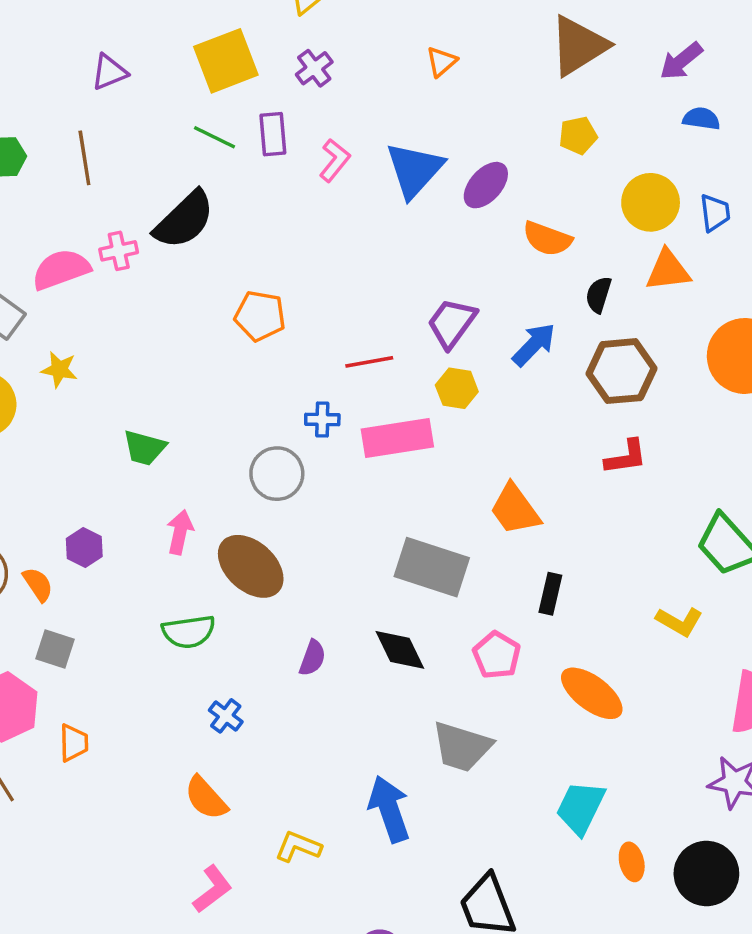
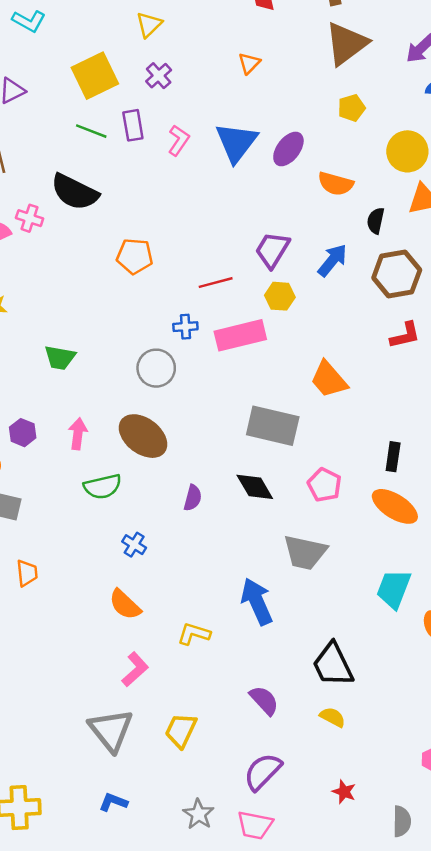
black semicircle: (184, 220) -> (75, 192), turned 75
pink cross: (119, 251) -> (30, 218), turned 35
pink arrow: (180, 532) -> (78, 434), moved
black rectangle: (550, 594) -> (393, 457), moved

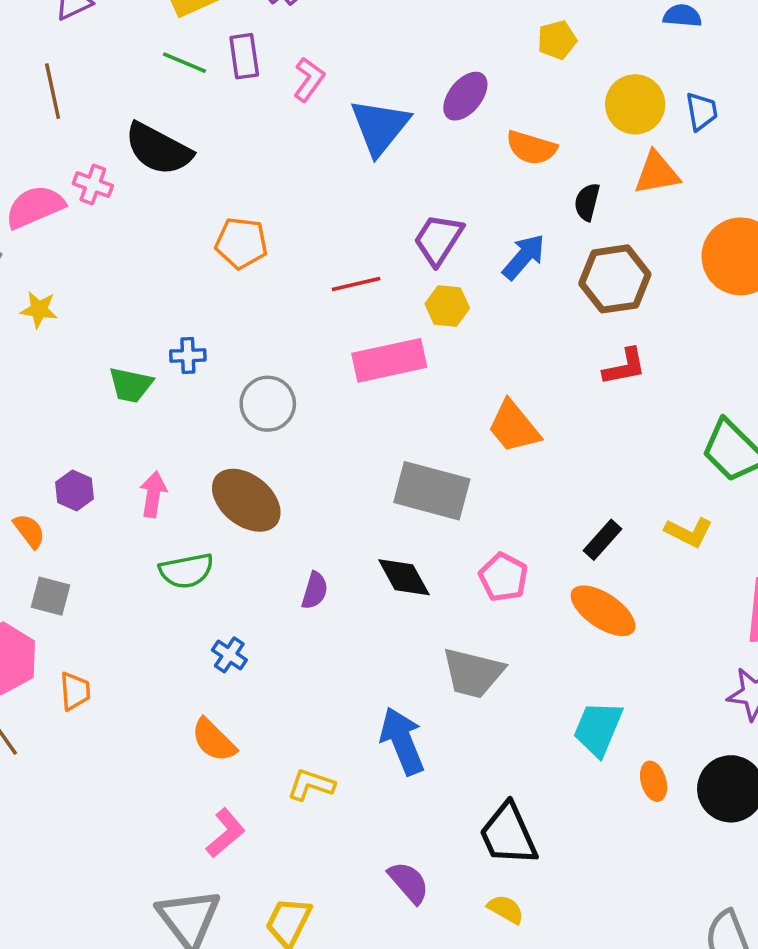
blue triangle: (236, 142) -> (380, 127), moved
blue cross: (185, 327) -> (188, 356), moved
black rectangle: (393, 457) -> (602, 540), turned 32

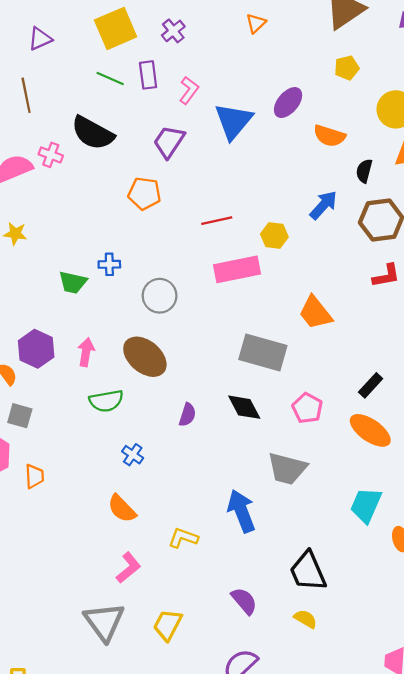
purple trapezoid: (438, 239) -> (169, 142), moved
purple hexagon: (75, 490) -> (36, 349), size x1.5

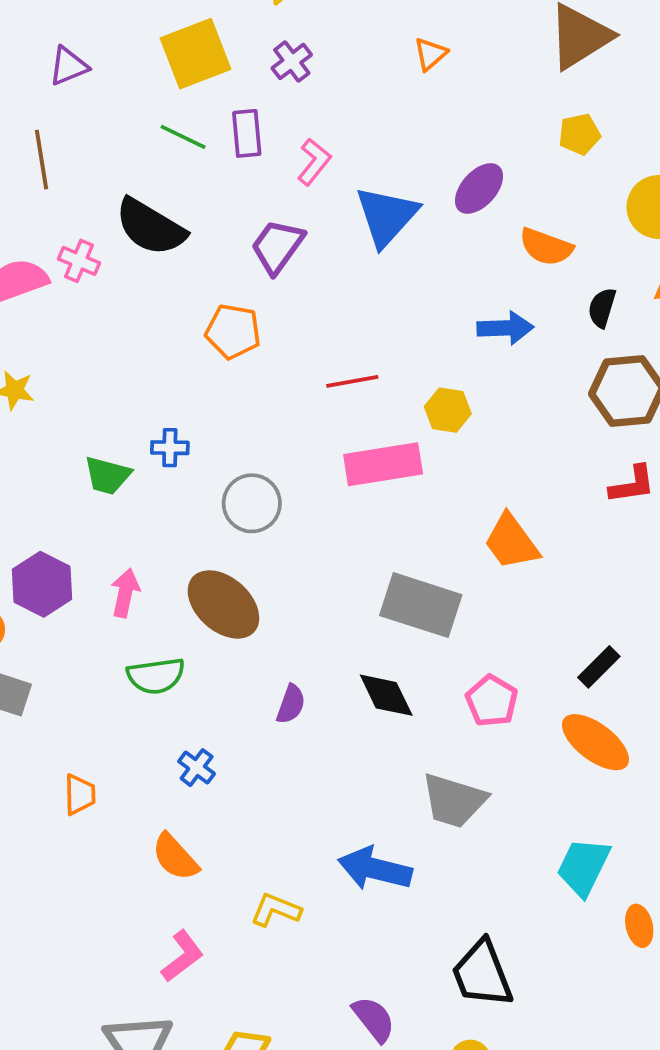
blue arrow: (323, 205) -> (505, 328), moved, turned 44
orange trapezoid: (34, 476) -> (80, 795), moved
blue arrow: (241, 511) -> (375, 869), turned -57

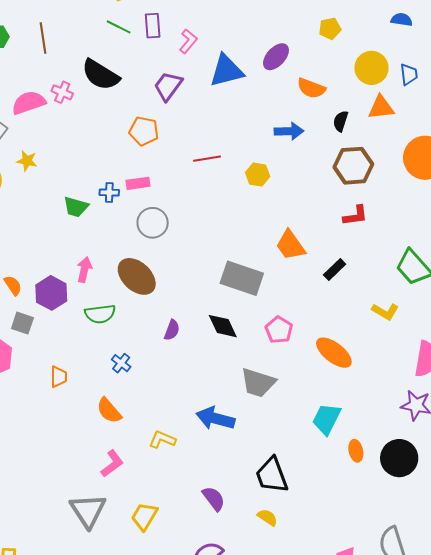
blue triangle: (387, 216) -> (226, 71), turned 33
pink rectangle: (383, 464) -> (138, 183), moved, size x0.6
purple hexagon: (42, 584) -> (51, 293), moved
black rectangle: (599, 667) -> (335, 270), moved

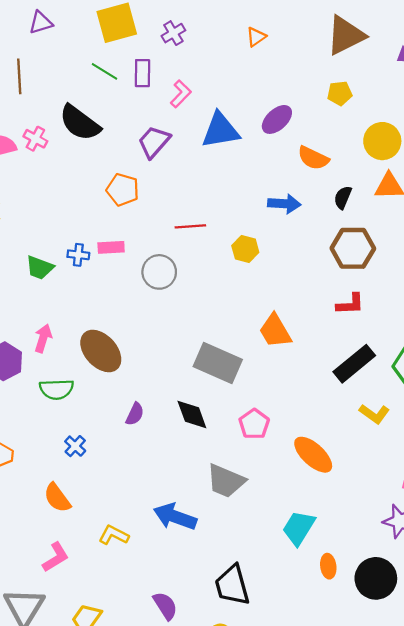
gray circle: (153, 223) -> (159, 272), moved
black rectangle: (335, 270) -> (354, 364), moved, size x1.6

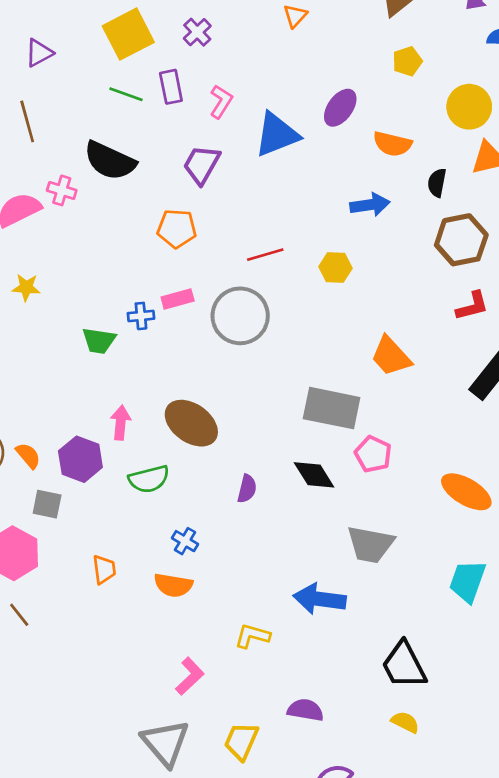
gray circle: (159, 272) -> (240, 316), size x1.4
pink pentagon: (254, 424) -> (373, 454), moved
orange semicircle: (57, 498) -> (173, 585), moved, turned -32
purple semicircle: (165, 606) -> (305, 710), moved, turned -36

